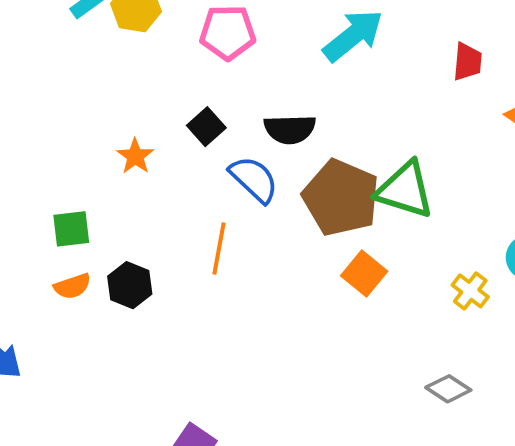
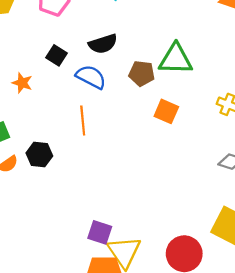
brown pentagon: (341, 198) -> (142, 73), size x0.6

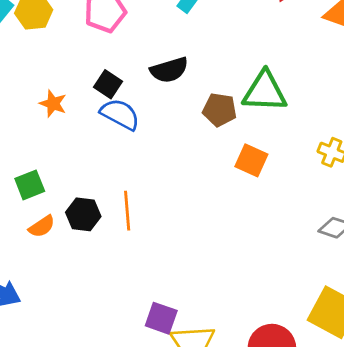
blue semicircle: (91, 77) -> (120, 114), moved
orange star: (22, 83) -> (53, 104), moved
orange line: (83, 120) -> (127, 211), moved

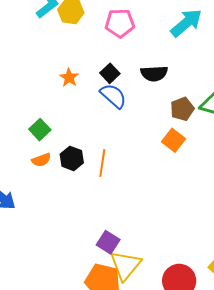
brown pentagon: (220, 110) -> (182, 109), turned 30
orange square: (251, 160) -> (174, 140), moved
green square: (30, 185) -> (40, 130), turned -35

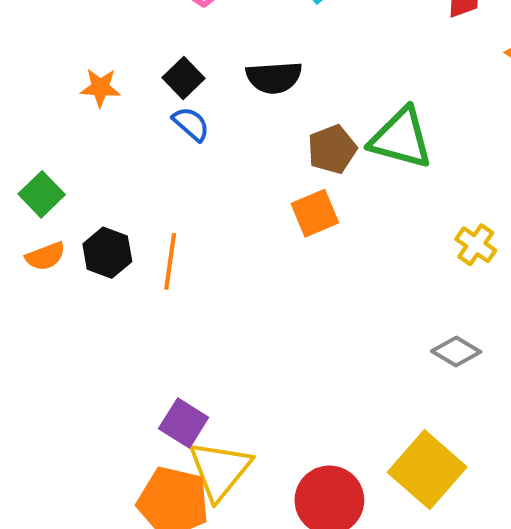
orange star: (69, 78) -> (100, 88), turned -30
blue semicircle: (113, 96) -> (191, 124), size x0.7
orange square: (174, 140) -> (315, 213), turned 30

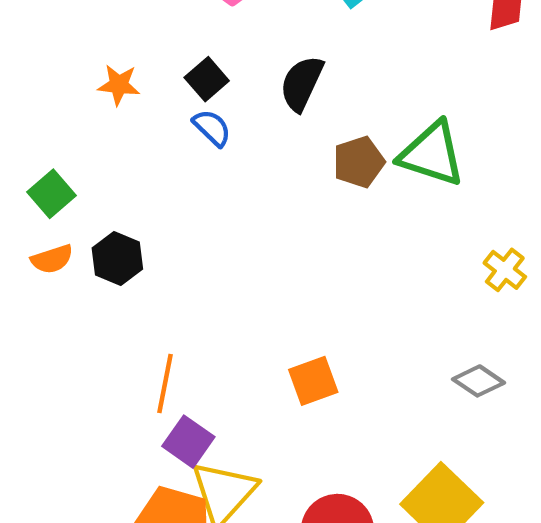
black semicircle: (274, 77) -> (302, 83), turned 116
orange square: (315, 213) -> (313, 381), moved
orange line: (170, 261) -> (165, 384), moved

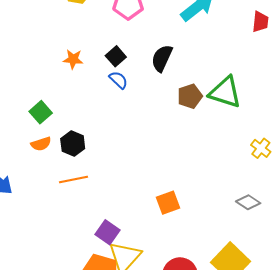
orange line: (165, 384) -> (73, 179), moved, turned 68

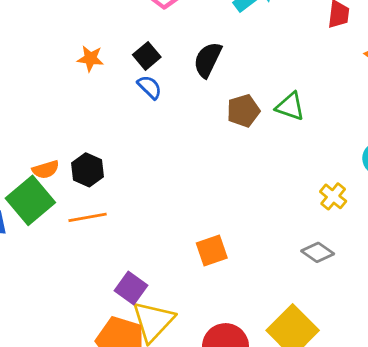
green triangle: (225, 92) -> (290, 106), size x0.7
green square: (41, 112) -> (30, 200), moved, size x1.6
yellow cross: (261, 148) -> (333, 196), moved

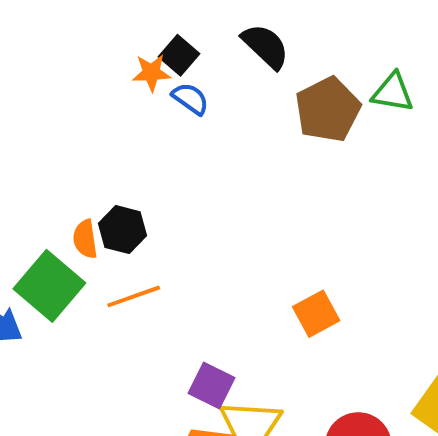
orange star: (90, 59) -> (151, 73), moved
black semicircle: (208, 60) -> (265, 46), turned 117
brown pentagon: (243, 111) -> (328, 110), size x1.4
orange semicircle: (46, 170) -> (85, 239), moved, turned 108

